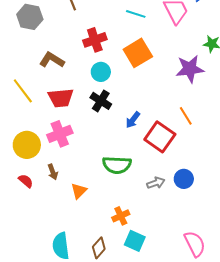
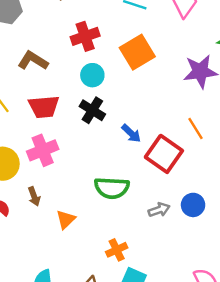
blue arrow: (133, 120) -> (131, 133), turned -84

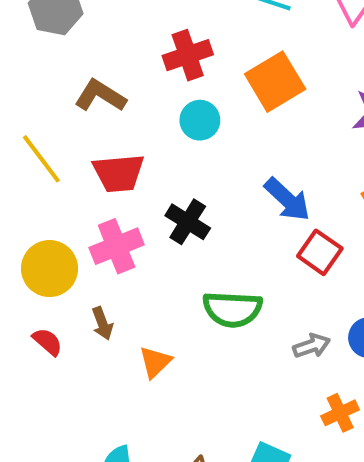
black cross: (92, 110) -> (188, 222), moved
blue arrow: (131, 133) -> (287, 199), moved, size x1.4
red square: (164, 154) -> (320, 252), size x0.7
orange cross: (117, 250) -> (340, 413), moved

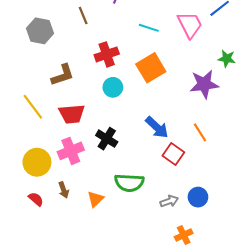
brown L-shape: (100, 96) -> (63, 75), turned 130
orange triangle: (155, 362) -> (95, 199), moved

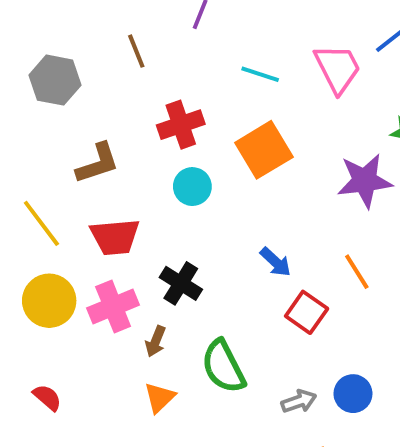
blue arrow: (157, 127) -> (276, 262), size x0.7
yellow circle: (37, 162) -> (49, 301), moved
green semicircle: (129, 183) -> (223, 367), turned 60
brown arrow: (64, 190) -> (156, 341), moved, turned 42

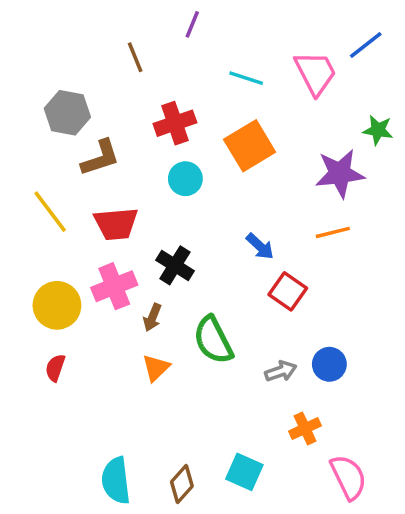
gray hexagon: (55, 80) -> (67, 113), moved
orange line: (357, 272) -> (333, 232), moved, turned -72
yellow circle: (49, 301) -> (57, 305), moved
red semicircle: (47, 397) -> (55, 368), turned -112

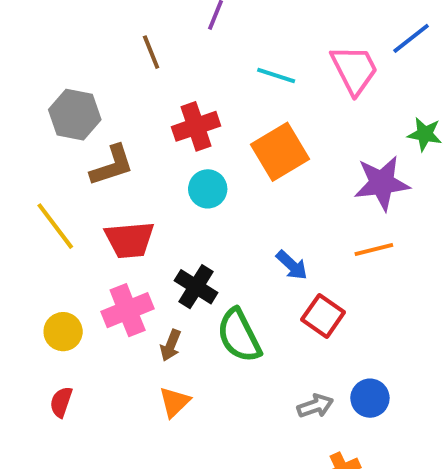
yellow circle: (57, 305) -> (63, 332), size x0.7
green semicircle: (213, 340) -> (239, 336), moved

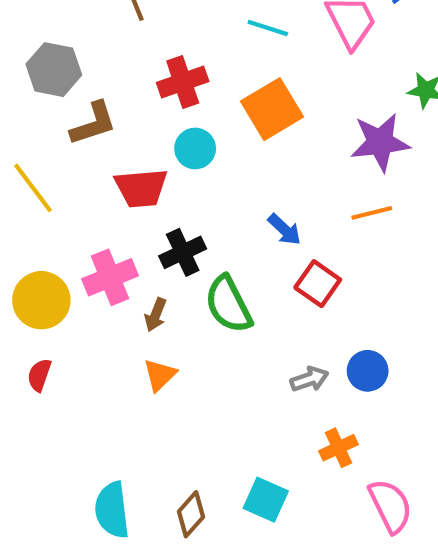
red trapezoid: (130, 240) -> (141, 188), moved
black cross: (196, 287) -> (183, 252), turned 33
yellow circle: (63, 332) -> (41, 300), size x1.4

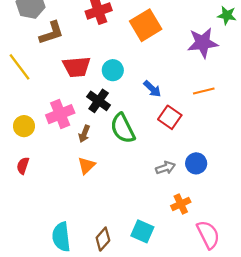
cyan circle: (195, 148) -> (113, 70), moved
orange line: (372, 213) -> (204, 91), moved
black cross: (183, 252) -> (99, 101), turned -30
yellow circle: (41, 300) -> (24, 126), size x0.7

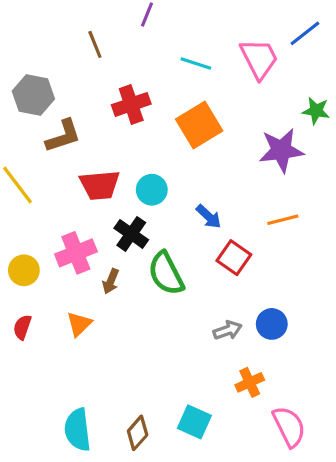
orange triangle: (86, 166) -> (79, 324), moved

